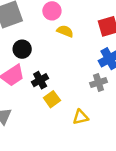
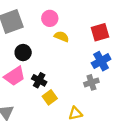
black cross: (40, 80) -> (39, 80), turned -32

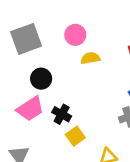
yellow semicircle: (62, 37) -> (90, 58), turned -32

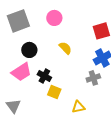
yellow semicircle: (90, 58) -> (65, 48), moved, turned 56
yellow square: (75, 136) -> (54, 92), turned -32

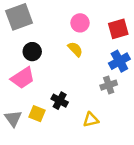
pink circle: (54, 18) -> (80, 23), moved
black cross: (44, 76) -> (60, 101), moved
yellow square: (54, 92) -> (37, 114), moved

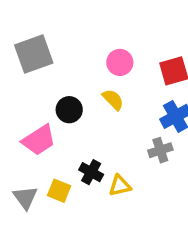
black circle: (32, 52) -> (69, 110), moved
yellow triangle: (91, 120) -> (120, 186), moved

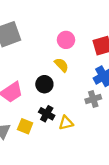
black circle: (69, 110) -> (44, 84), moved

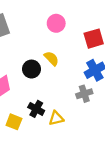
pink circle: (66, 40) -> (56, 23), moved
black circle: (44, 84) -> (32, 69), moved

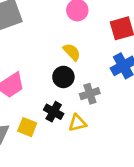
black circle: (32, 69) -> (63, 77), moved
gray cross: (84, 94) -> (90, 94), moved

